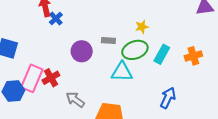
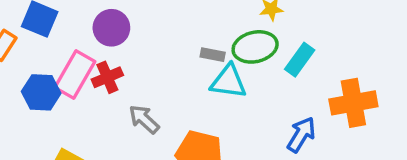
gray rectangle: (108, 40) -> (213, 55), moved
purple circle: (82, 51) -> (111, 28), moved
orange cross: (193, 56) -> (353, 103), moved, size x1.5

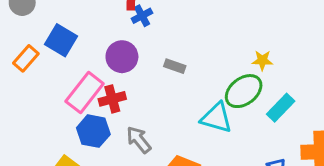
green ellipse: (255, 47) -> (244, 91), turned -33
gray rectangle: (213, 55) -> (175, 66), moved
blue hexagon: (41, 92) -> (93, 131), moved

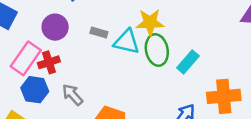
yellow star: (262, 60) -> (150, 22), moved, size x1.6
green ellipse: (244, 91) -> (157, 50), turned -60
cyan triangle: (216, 118) -> (127, 42), moved

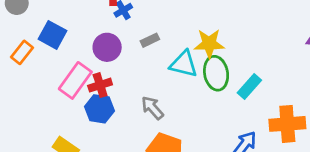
gray rectangle: (99, 33) -> (150, 40), moved, turned -42
blue hexagon: (35, 90) -> (99, 109), moved
gray arrow: (73, 95) -> (152, 108), moved

